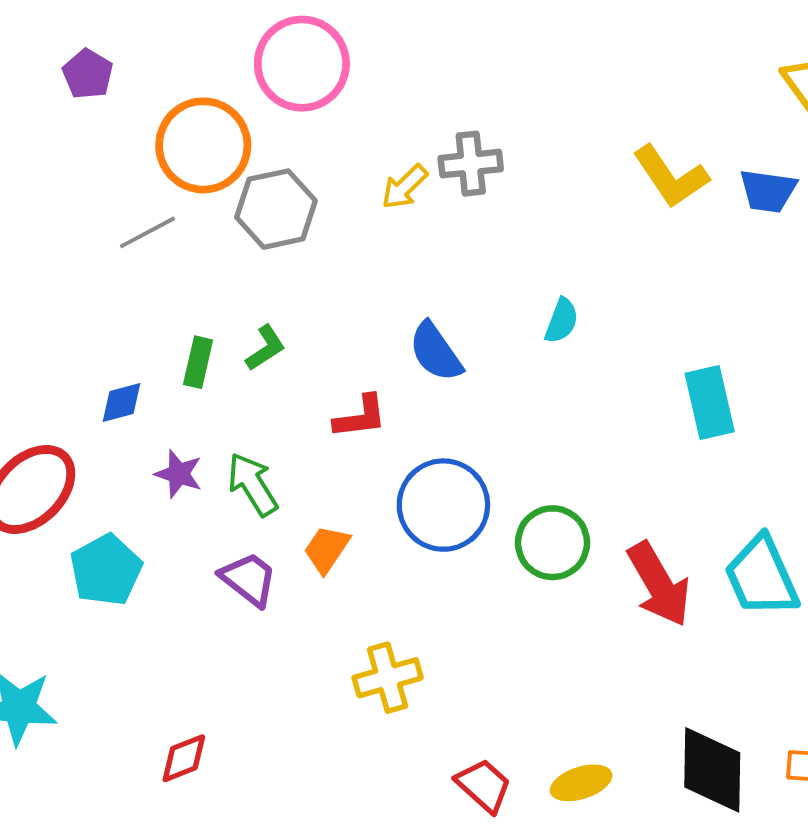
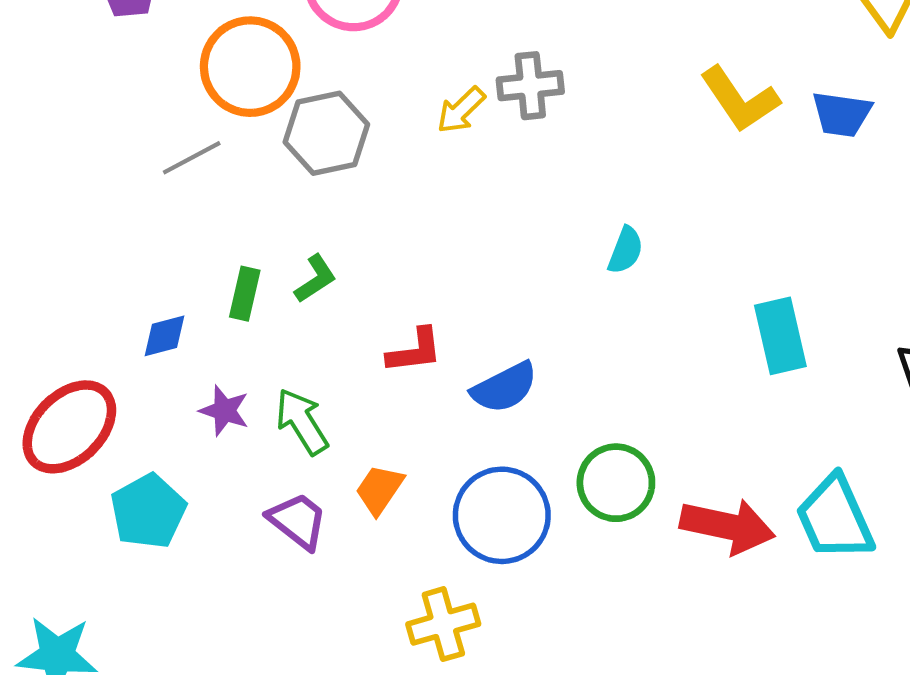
blue semicircle: (436, 352) -> (504, 388), moved, turned -82
blue circle: (443, 505) -> (502, 515), moved
red arrow: (659, 584) -> (727, 526), turned -48

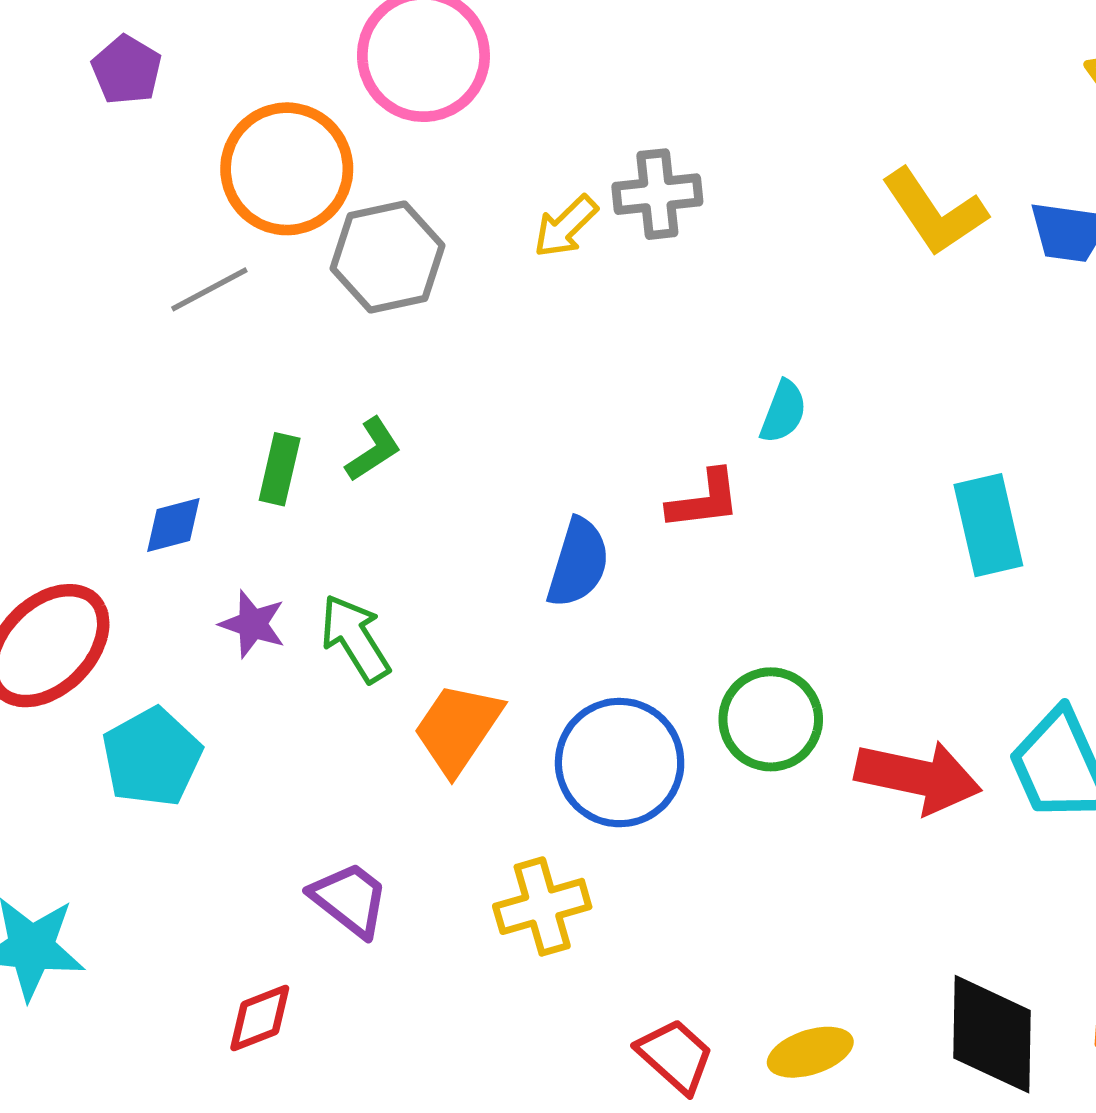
red L-shape: (415, 351) -> (704, 500), moved
blue semicircle: (504, 388) -> (578, 563), moved, turned -46
orange trapezoid: (379, 489) -> (458, 728), size x1.4
purple trapezoid: (298, 521) -> (350, 899), moved

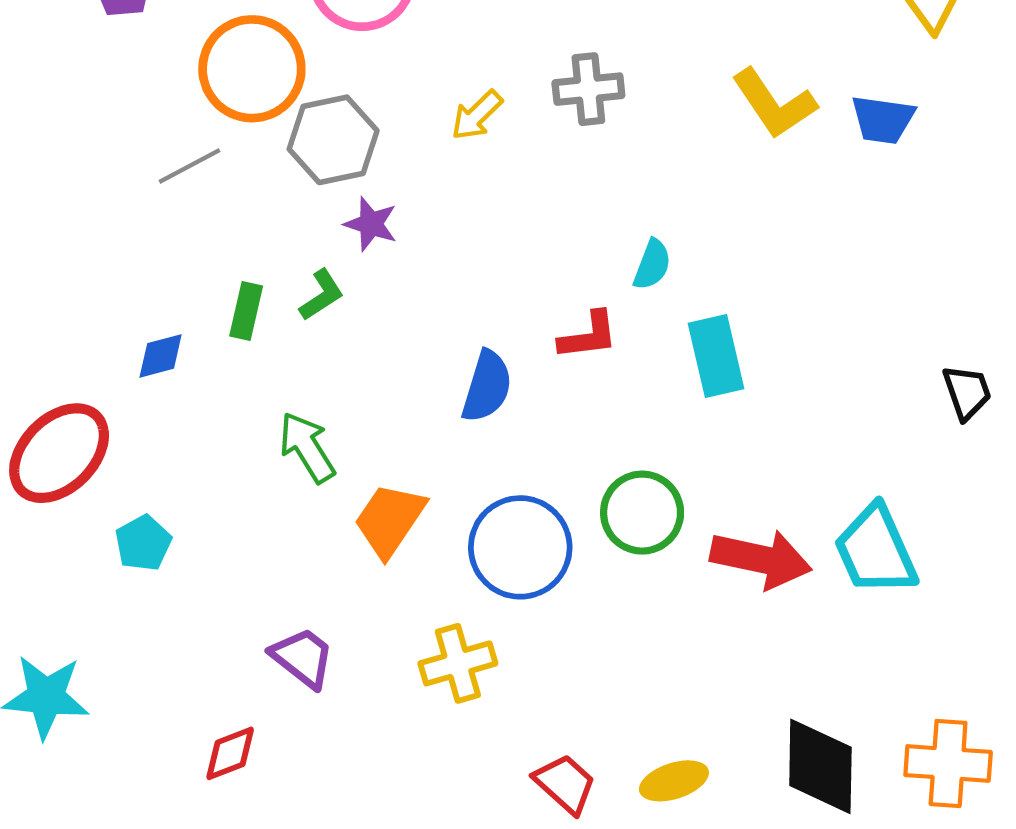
gray cross: (657, 194) -> (588, 89), moved
cyan rectangle: (988, 525) -> (716, 356), moved
purple star: (253, 624) -> (371, 224), moved
cyan pentagon: (152, 757) -> (143, 543), size x0.7

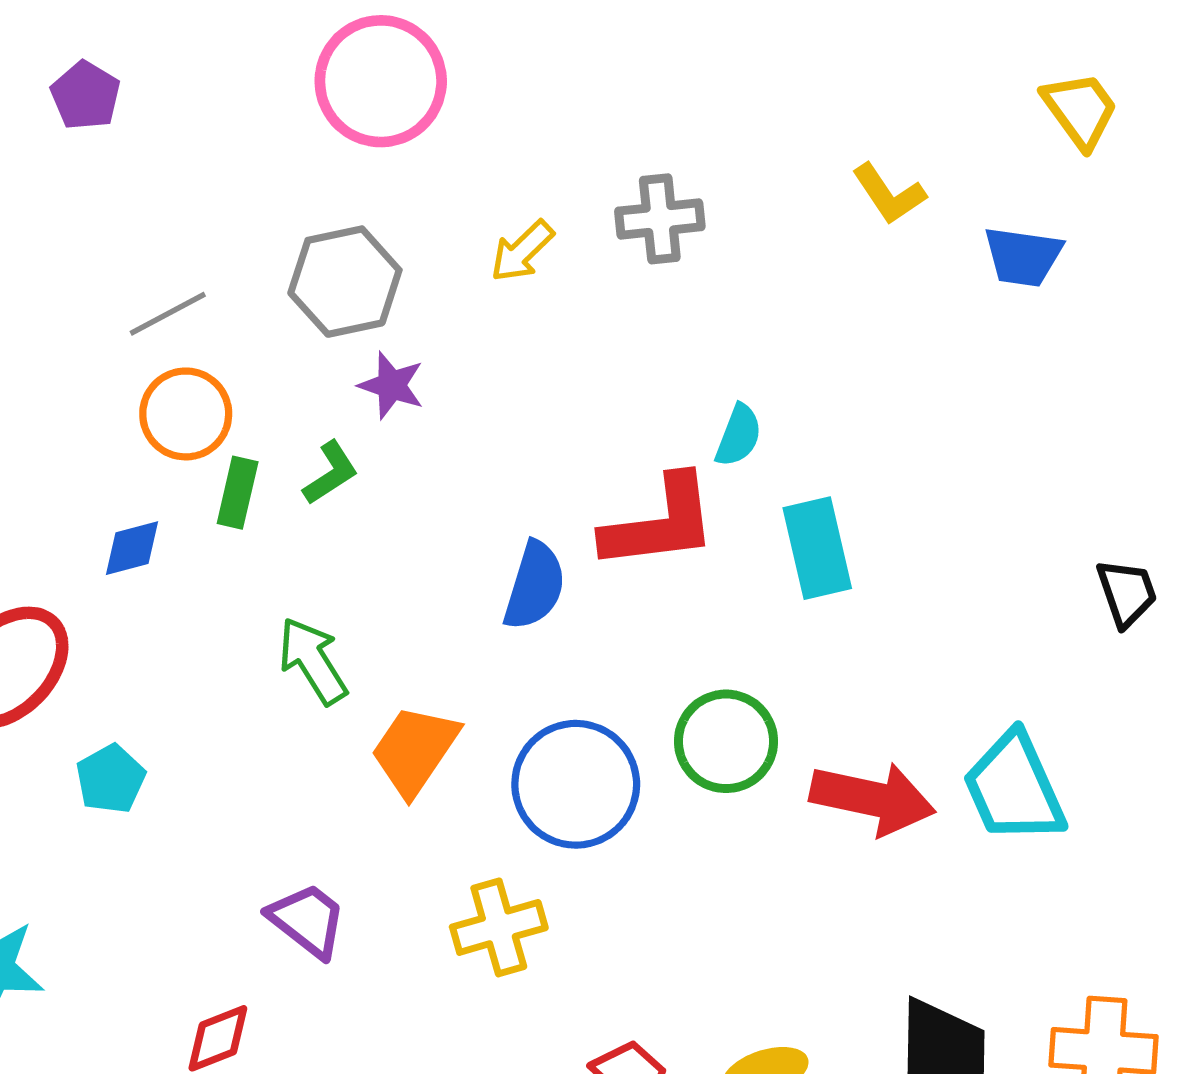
orange circle: (252, 69) -> (186, 414), moved, size x0.7
yellow L-shape: (774, 104) -> (889, 194), moved, size x0.7
red L-shape: (588, 336) -> (660, 523), size x1.6

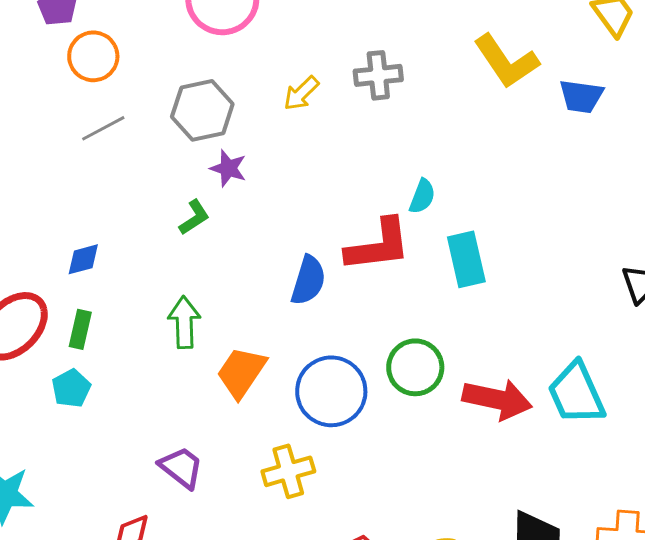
yellow L-shape: (889, 194) -> (506, 61), size x1.6
orange circle: (186, 414) -> (93, 56), moved
green rectangle: (238, 493) -> (80, 329), moved
green arrow: (313, 661) -> (184, 322), turned 30

